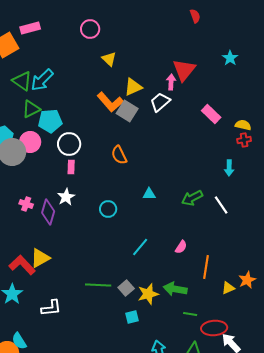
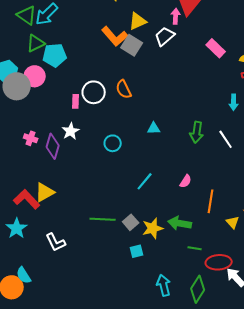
white circle: (69, 144) -> (94, 92), moved
green arrow: (192, 198) -> (197, 132), turned -55
yellow triangle: (228, 288) -> (233, 222), turned -48
white L-shape: (51, 308) -> (56, 242), turned 70

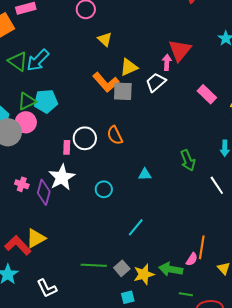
green triangle: (36, 43) -> (27, 101), moved
gray square: (132, 45) -> (123, 91), turned -30
white star: (71, 131) -> (62, 177), size x1.5
green arrow: (197, 132) -> (188, 160), moved, turned -30
pink semicircle: (186, 181) -> (192, 259), moved

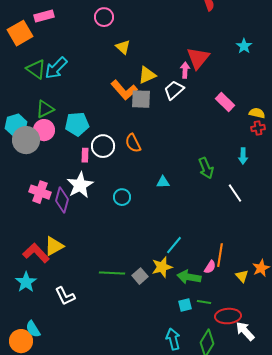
cyan pentagon: (46, 101) -> (77, 124), moved
pink cross: (22, 184) -> (40, 192), size x1.5
cyan line: (136, 227) -> (174, 245), moved
yellow star: (144, 274) -> (162, 267), moved
cyan square: (128, 297) -> (185, 305), moved

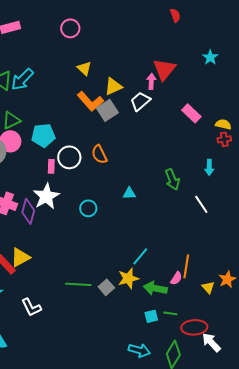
yellow triangle: (123, 47) -> (84, 68), moved
gray square: (141, 99) -> (107, 110), turned -35
cyan arrow: (173, 339) -> (139, 350), turned 120

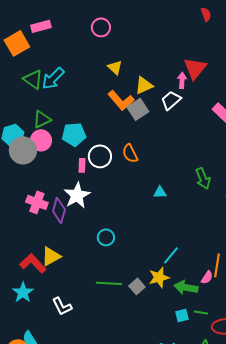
cyan circle: (88, 208) -> (106, 237), moved

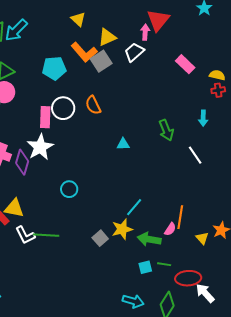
cyan pentagon: (74, 134) -> (54, 68), moved
pink rectangle: (82, 165) -> (45, 117), size x1.5
yellow triangle: (51, 256) -> (14, 208), turned 40
green line: (109, 283) -> (46, 235), moved
white L-shape: (62, 306) -> (25, 235), moved

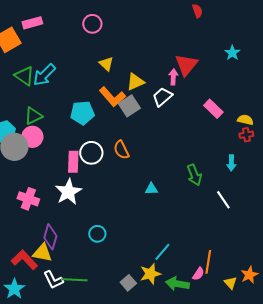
purple diamond: (22, 162) -> (50, 237), moved

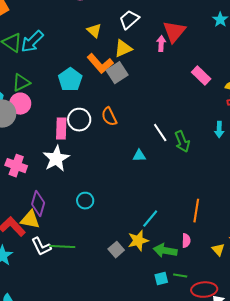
white trapezoid: (162, 97) -> (129, 20), moved
cyan pentagon: (82, 113) -> (70, 80), turned -30
white line: (223, 200) -> (160, 133), moved
orange line: (208, 262) -> (196, 211), moved
pink semicircle: (198, 274) -> (186, 241), turned -32

